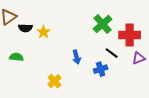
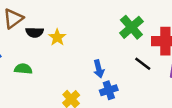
blue cross: (101, 69) -> (109, 90), moved

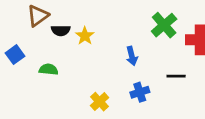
black line: (143, 64) -> (176, 76), moved, turned -36
blue arrow: (99, 69) -> (132, 56), moved

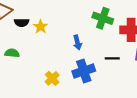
green cross: (164, 25) -> (103, 18), turned -30
blue cross: (140, 92) -> (84, 71), size x1.5

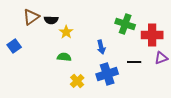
black semicircle: (22, 22) -> (51, 20), moved
green semicircle: (12, 53) -> (64, 57), moved

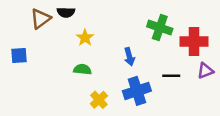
black semicircle: (51, 20) -> (66, 12), moved
blue square: (14, 46) -> (19, 55), turned 32

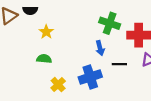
blue arrow: (129, 57) -> (100, 48), moved

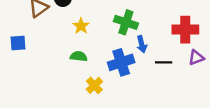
green cross: (110, 23) -> (126, 22), moved
blue cross: (90, 77) -> (121, 62), moved

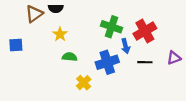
yellow star: (81, 26) -> (60, 34), moved
red cross: (185, 30) -> (145, 31), moved, turned -30

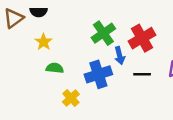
green cross: (112, 27) -> (103, 33), turned 36

